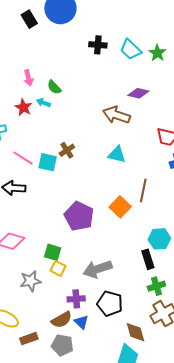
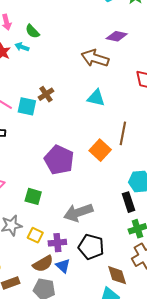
yellow square: (58, 268) -> (35, 235), moved

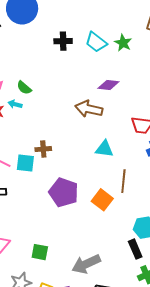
brown cross: (46, 94) -> (43, 149), turned 35
cyan triangle: (96, 98) -> (104, 149), moved
purple pentagon: (59, 160) -> (64, 192), moved

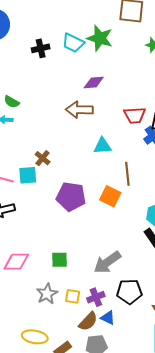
green star: (123, 43) -> (100, 38), size x1.5
brown cross: (43, 149) -> (43, 158), turned -35

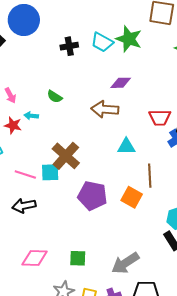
green semicircle: (12, 102) -> (55, 97), moved
brown cross: (43, 158) -> (66, 156), size x1.8

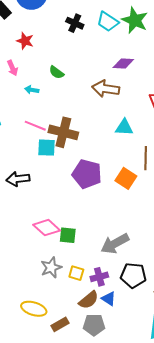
black cross: (69, 46) -> (75, 23), turned 30
red star: (13, 125) -> (25, 41), moved
brown cross: (66, 156) -> (63, 132), turned -32
pink line: (25, 174) -> (35, 126), moved
pink diamond: (35, 258) -> (47, 228), moved, turned 36

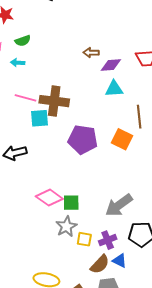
purple diamond: (123, 63) -> (111, 65), moved
green semicircle: (56, 72) -> (23, 41), moved, turned -49
brown arrow: (106, 89) -> (91, 53), size x0.6
gray star: (51, 267) -> (66, 227), moved

